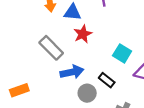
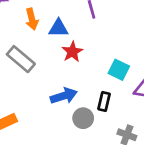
gray rectangle: (51, 48) -> (21, 59), moved
black rectangle: (107, 80) -> (104, 102), turned 70

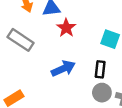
gray circle: (83, 118) -> (102, 93), moved

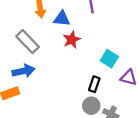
blue arrow: (63, 69) -> (23, 71), moved

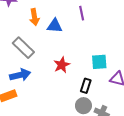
red star: (72, 40) -> (62, 65), moved
cyan square: (109, 59) -> (99, 62), turned -35

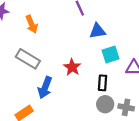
blue triangle: (55, 26) -> (97, 31), moved
blue arrow: (20, 75) -> (45, 88), moved, turned 138

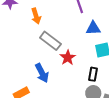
gray rectangle: (28, 59) -> (50, 41), moved
blue arrow: (45, 88) -> (42, 73), turned -54

